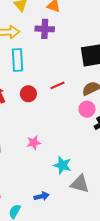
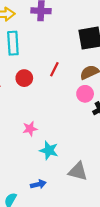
red line: (57, 85) -> (54, 69), turned -40
cyan star: (62, 165) -> (49, 150), moved

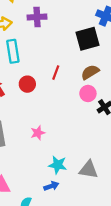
cyan star: (49, 150) -> (58, 165), moved

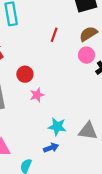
red circle: (27, 84) -> (25, 74), moved

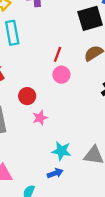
pink circle: (86, 55) -> (61, 75), moved

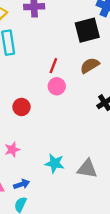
pink star: (40, 118) -> (12, 150), moved
blue arrow: (55, 173) -> (22, 184), moved

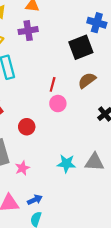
cyan star: (55, 163) -> (66, 164), moved
gray triangle: (87, 169) -> (94, 162), moved

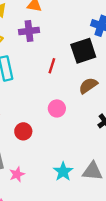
red line: (53, 84) -> (52, 66), moved
cyan star: (66, 164) -> (63, 172), turned 30

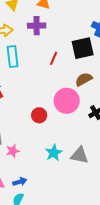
pink circle: (57, 108) -> (67, 101), moved, size x1.6
red circle: (23, 131) -> (39, 115), moved

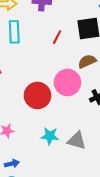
red circle: (39, 115) -> (37, 95), size x1.6
cyan star: (54, 153) -> (50, 136), turned 30

